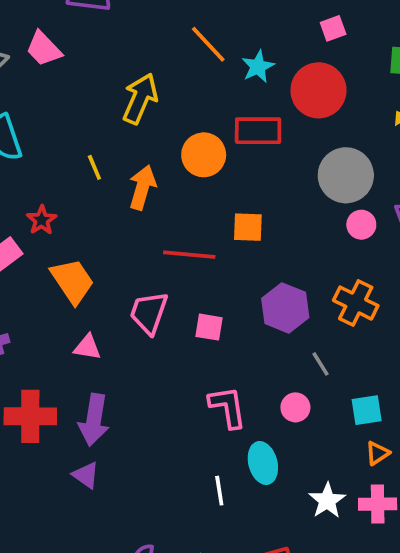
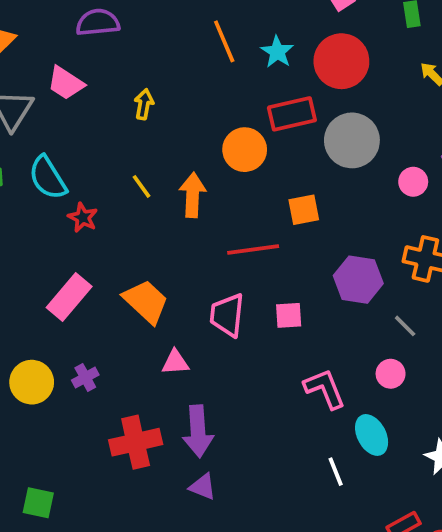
orange line: (208, 44) -> (224, 41), turned 33
yellow arrow: (140, 99) -> (144, 104), moved, size x0.6
gray circle: (346, 175) -> (352, 140), moved
red star: (42, 220) -> (83, 218), moved

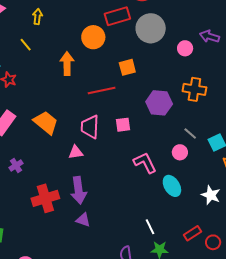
yellow line: (142, 186) -> (26, 45), moved
gray line: (405, 326) -> (190, 134), moved
pink triangle: (175, 362) -> (76, 152), moved
white line: (336, 472) -> (150, 227), moved

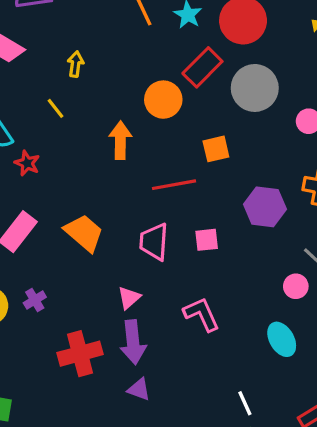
red rectangle: (117, 16) -> (202, 67), turned -30
pink triangle: (76, 152) -> (129, 298), moved, turned -35
pink L-shape: (145, 163) -> (202, 314), moved

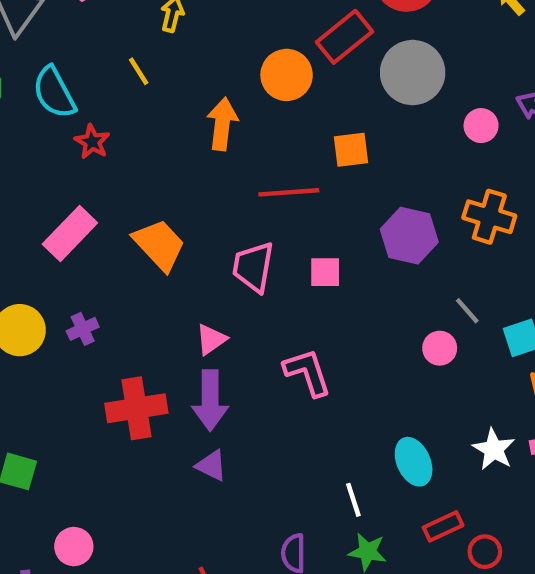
cyan ellipse: (282, 339) -> (414, 462), moved

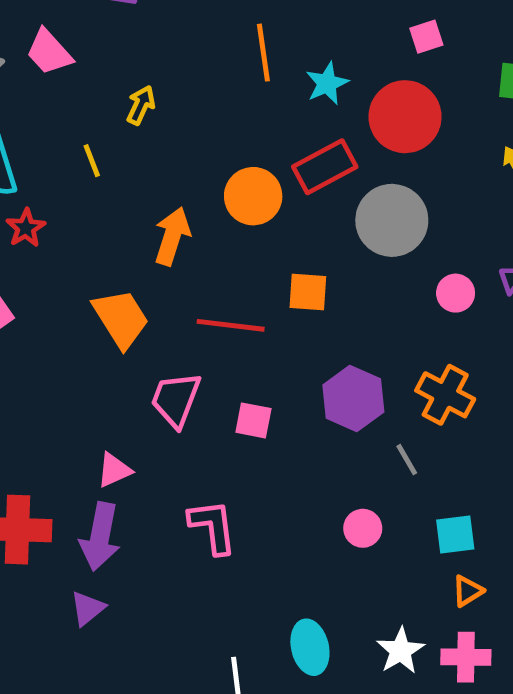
orange trapezoid: (159, 245) -> (121, 318), moved
gray line: (467, 311) -> (407, 460), moved
purple triangle: (211, 466) -> (88, 608), turned 44

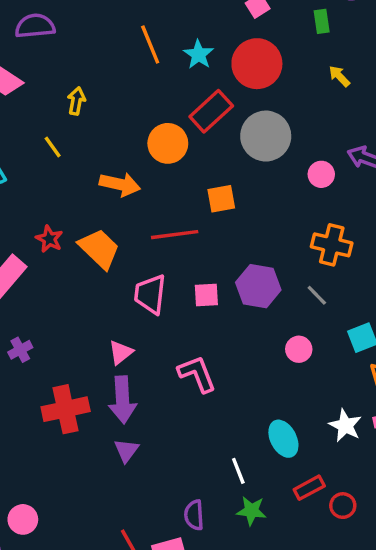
red star: (26, 228) -> (49, 239), moved
orange arrow: (172, 236) -> (120, 184), turned 99
purple hexagon: (353, 398) -> (258, 286), moved

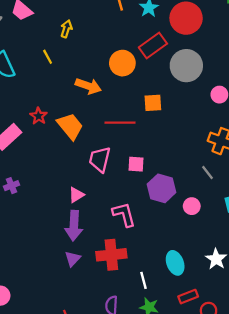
purple hexagon: (258, 286) -> (162, 188), moved
red cross: (66, 409) -> (111, 255), moved

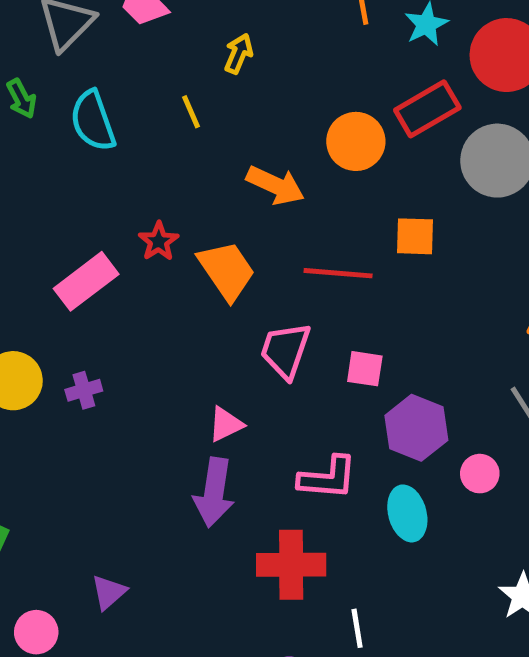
pink L-shape: (124, 214) -> (328, 478), turned 104
purple triangle: (73, 259) -> (109, 592), moved
cyan ellipse: (175, 263) -> (407, 513), moved

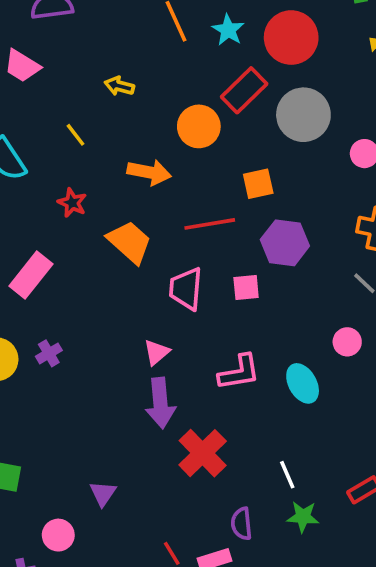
yellow arrow: (239, 54) -> (119, 86), moved, turned -84
red star: (159, 241) -> (72, 203), moved
purple hexagon: (416, 428) -> (285, 243), moved
red cross: (291, 565) -> (203, 453), moved, turned -30

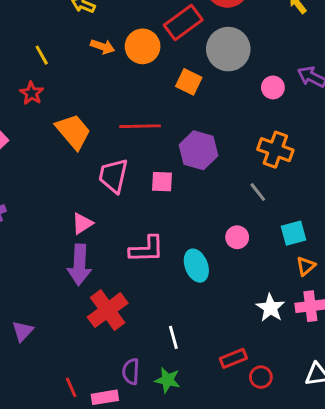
yellow line: (75, 135) -> (42, 55), moved
orange arrow: (149, 172) -> (103, 47), moved, size x0.7
orange square: (258, 184) -> (189, 82), moved, turned 30
green star: (303, 517) -> (168, 380), moved

